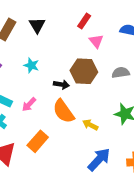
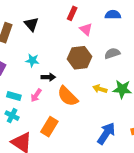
black arrow: (61, 85) -> (48, 77), moved
yellow arrow: (90, 125) -> (100, 89), moved

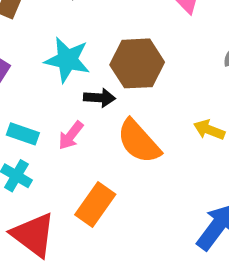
brown hexagon: (80, 58) -> (137, 63), moved
cyan star: (32, 61) -> (67, 60), size x1.5

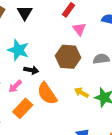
brown hexagon: (137, 63) -> (68, 57), moved
orange rectangle: (95, 205) -> (23, 108), moved

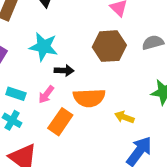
yellow arrow: (81, 93) -> (124, 117), moved
orange semicircle: (47, 94) -> (89, 98), turned -50

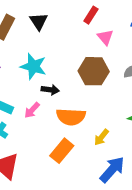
yellow arrow: (124, 117) -> (101, 137), turned -77
orange rectangle: (60, 122) -> (62, 151), moved

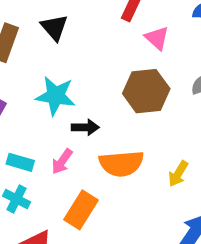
yellow arrow: (101, 137) -> (178, 174), moved
orange rectangle: (62, 151) -> (81, 210), moved

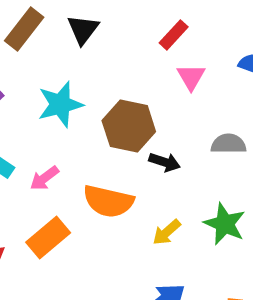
brown hexagon: (146, 91) -> (129, 126), moved
cyan star: (56, 96) -> (60, 104), turned 30
black arrow: (85, 127) -> (165, 162), moved

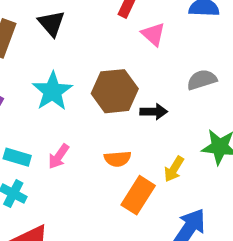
orange semicircle: (108, 201) -> (118, 159), size x0.6
orange rectangle: (48, 238) -> (138, 195), moved

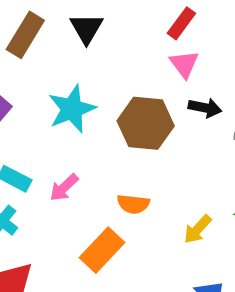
pink triangle: (153, 34) -> (184, 64), moved
black arrow: (154, 112) -> (205, 108), moved
orange rectangle: (138, 195) -> (102, 250), moved

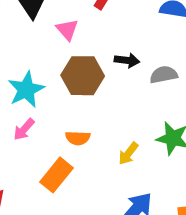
pink triangle: (184, 64) -> (67, 30), moved
cyan star: (72, 109) -> (26, 90), moved

